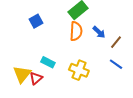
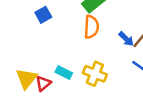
blue arrow: (99, 32) -> (126, 39), moved
cyan rectangle: (48, 62) -> (64, 73), moved

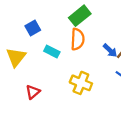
cyan rectangle: (64, 73) -> (52, 52), moved
yellow triangle: (26, 79) -> (16, 57), moved

